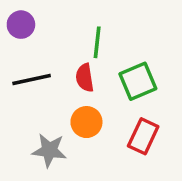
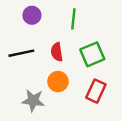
purple circle: (21, 25) -> (32, 15), moved
green line: (97, 42) -> (73, 19), moved

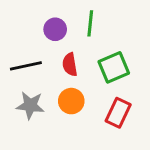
purple circle: (32, 15) -> (55, 29), moved
gray star: (33, 101) -> (30, 105), moved

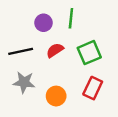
red semicircle: (70, 64) -> (55, 50), turned 66
orange circle: (71, 101) -> (56, 96), moved

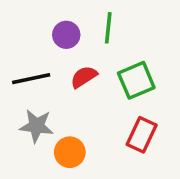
orange circle: (56, 96) -> (70, 152), moved

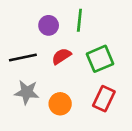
orange circle: (70, 152) -> (60, 104), moved

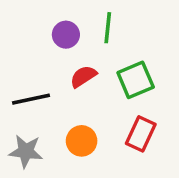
black line: (23, 58) -> (31, 99), moved
gray star: (27, 92) -> (26, 151), moved

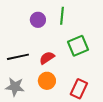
red semicircle: (83, 76) -> (47, 58), moved
red rectangle: (141, 134) -> (79, 89), moved

